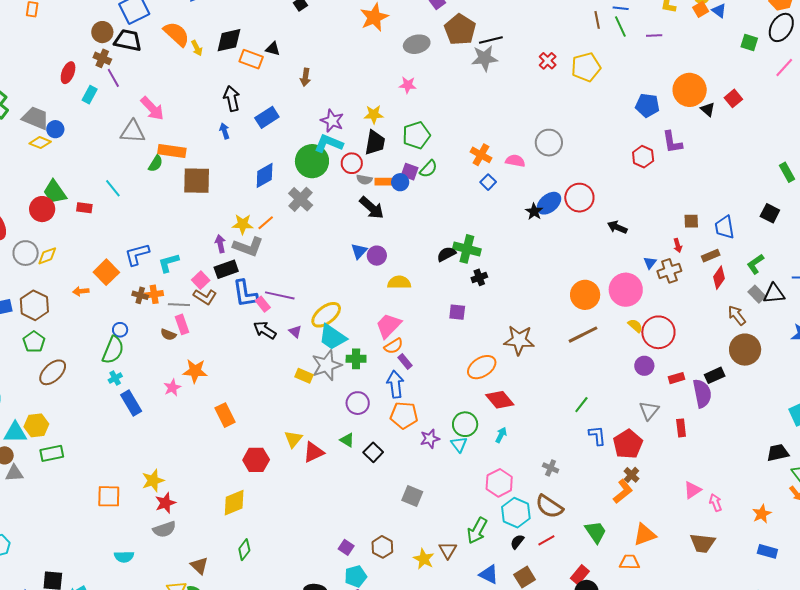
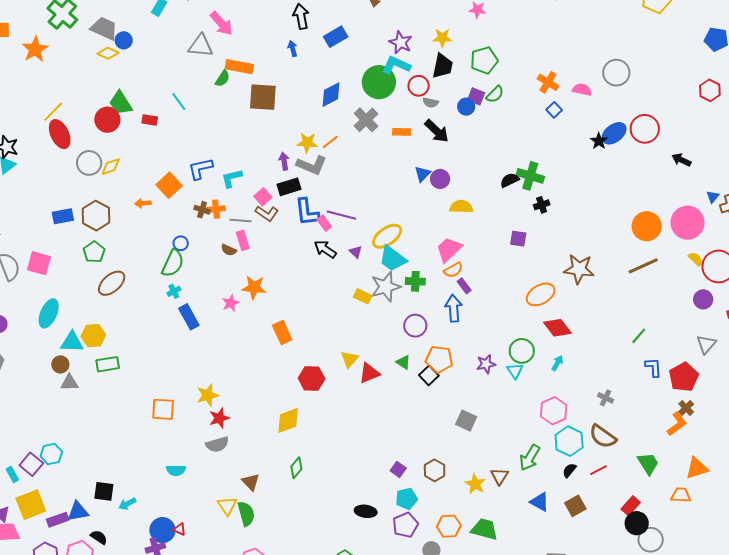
orange rectangle: (384, 182) -> (402, 132), moved
orange pentagon: (404, 415) -> (439, 359), moved

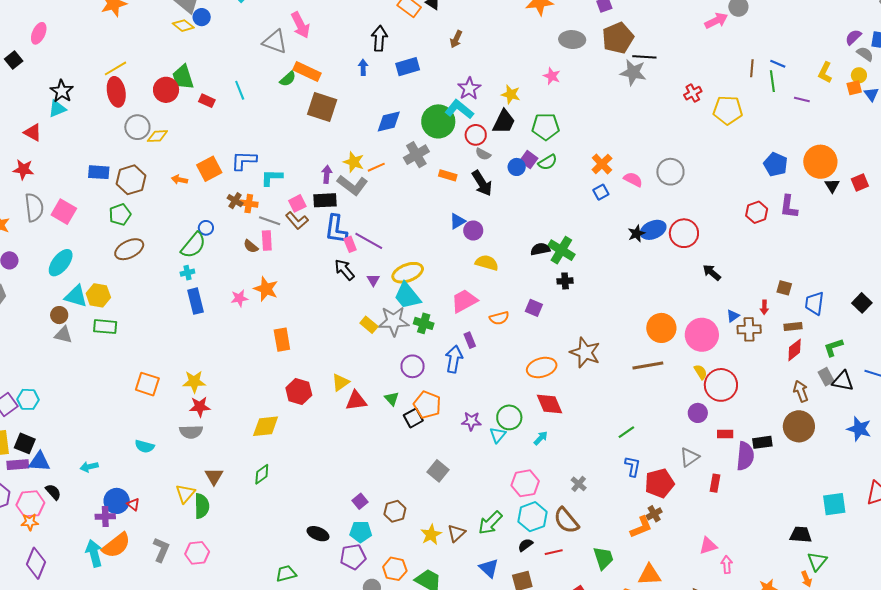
orange semicircle: (453, 270) -> (499, 318), moved
black square: (104, 491) -> (25, 443), moved

